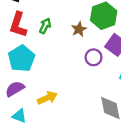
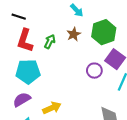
brown star: (79, 29) -> (74, 34), moved
cyan pentagon: (22, 58) -> (28, 72), turned 30

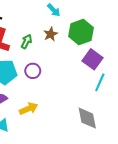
purple circle: (94, 71) -> (33, 71), moved

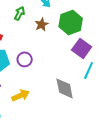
green arrow: (26, 42) -> (20, 13), moved
gray diamond: (87, 118) -> (65, 88), moved

